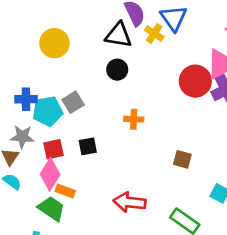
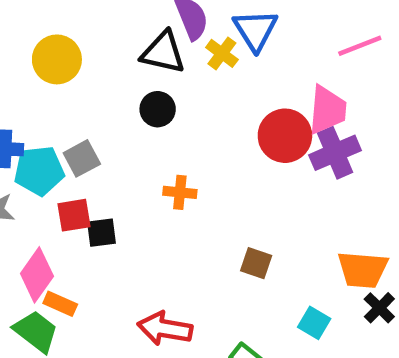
red square: (54, 149) -> (74, 215), moved

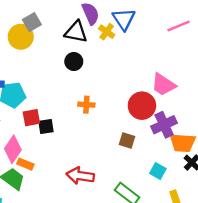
pink trapezoid: (327, 110) -> (163, 85), moved, turned 120
red circle: (285, 136) -> (142, 106), moved
purple cross: (335, 153) -> (164, 125), moved
gray square: (82, 158) -> (32, 22), moved

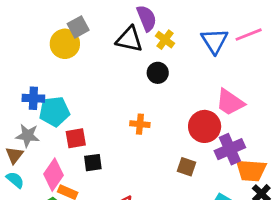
blue triangle: (124, 19) -> (215, 41), moved
black circle: (74, 62) -> (158, 73), moved
black square: (46, 127) -> (93, 163), moved

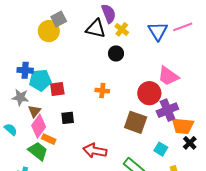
red square: (76, 138) -> (57, 89), moved
brown triangle: (14, 155) -> (34, 111), moved
brown square: (186, 167) -> (136, 122), size x1.6

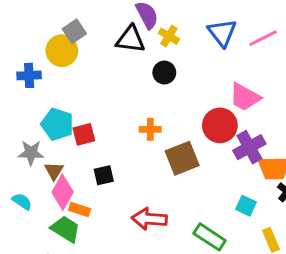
pink line: (183, 27) -> (263, 38), moved
blue cross: (25, 70) -> (29, 75), moved
cyan pentagon: (40, 80) -> (57, 124), turned 30
brown square: (136, 122) -> (182, 158), moved, turned -35

